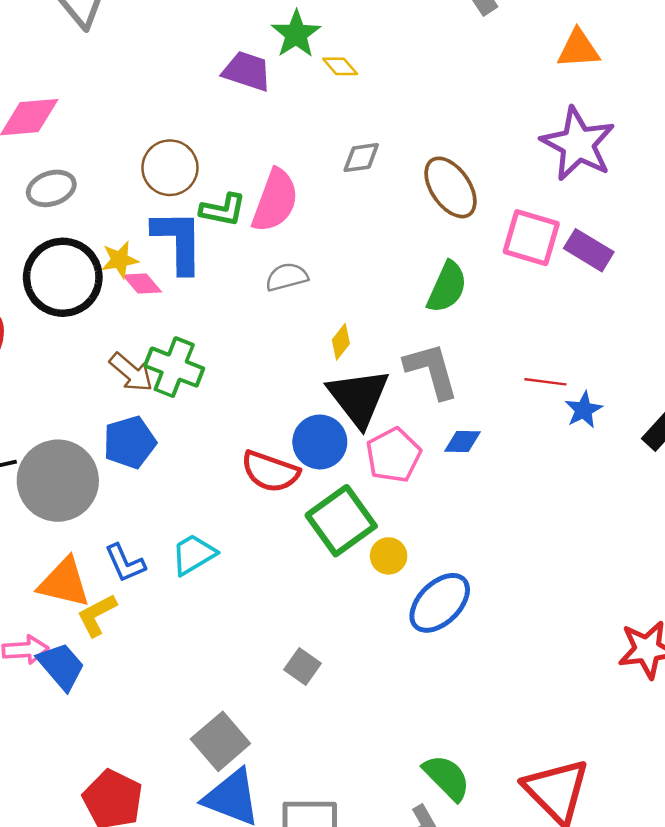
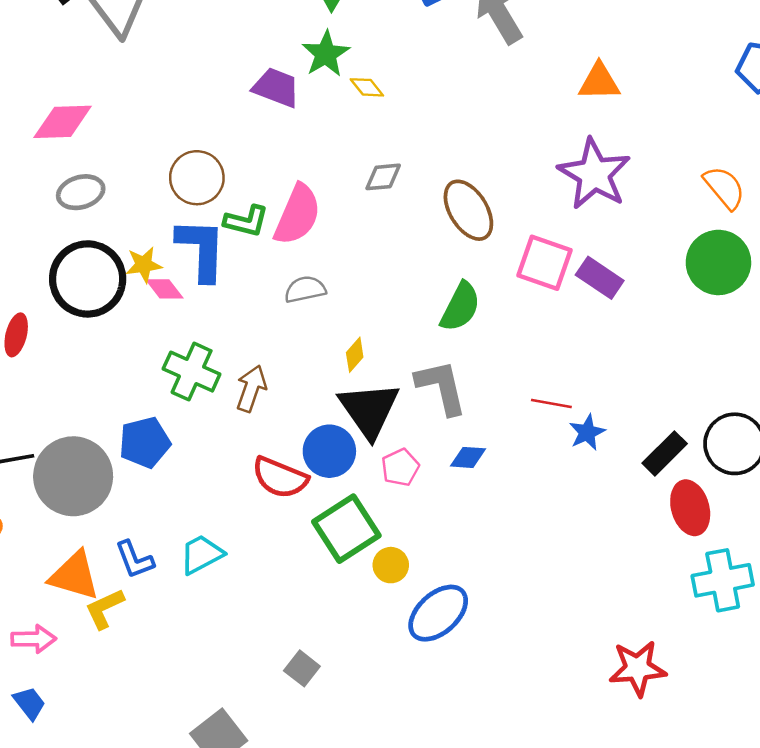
brown arrow: (131, 372) -> (251, 388), moved, turned -114
pink pentagon: (393, 455) -> (400, 467), size x0.7
blue trapezoid: (61, 666) -> (29, 703), moved, size x0.7

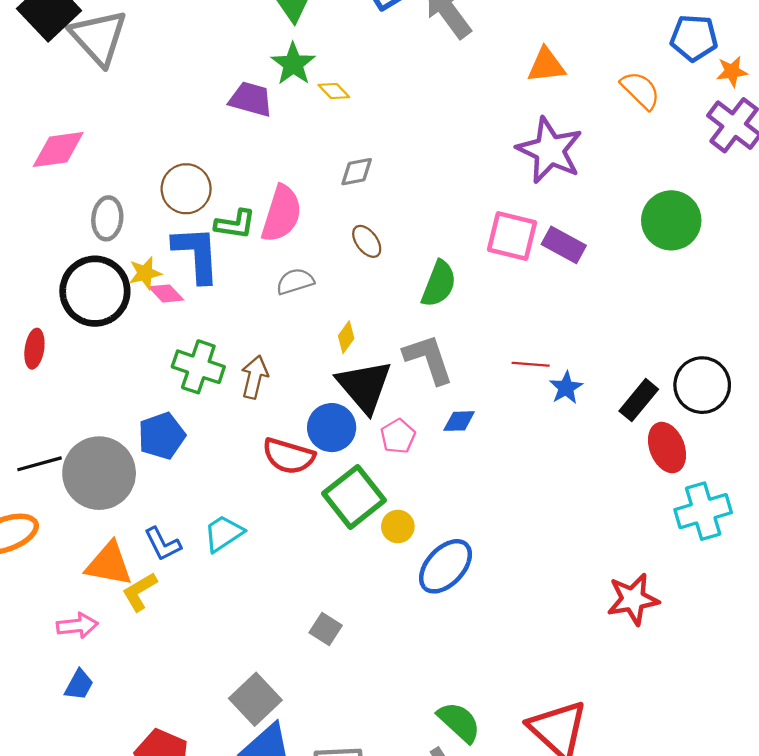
orange semicircle: (724, 187) -> (640, 90), moved
gray ellipse: (81, 192) -> (107, 218), moved, turned -63
brown ellipse: (468, 210) -> (367, 241), moved, size x0.6
blue trapezoid: (29, 703) -> (79, 685), turned 72

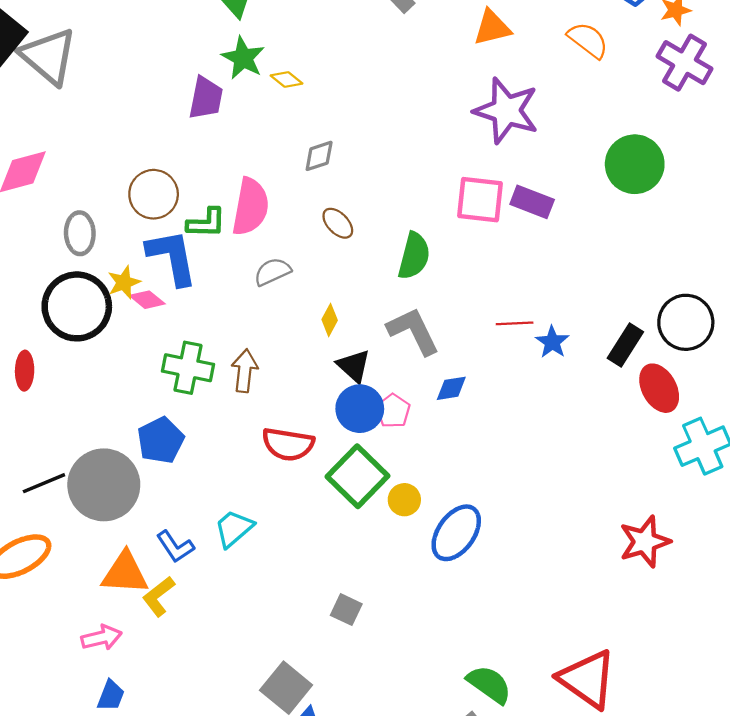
purple trapezoid: (251, 99) -> (206, 98), turned 93
black triangle: (364, 386) -> (354, 366), size x0.6
blue circle: (332, 428) -> (360, 409), moved

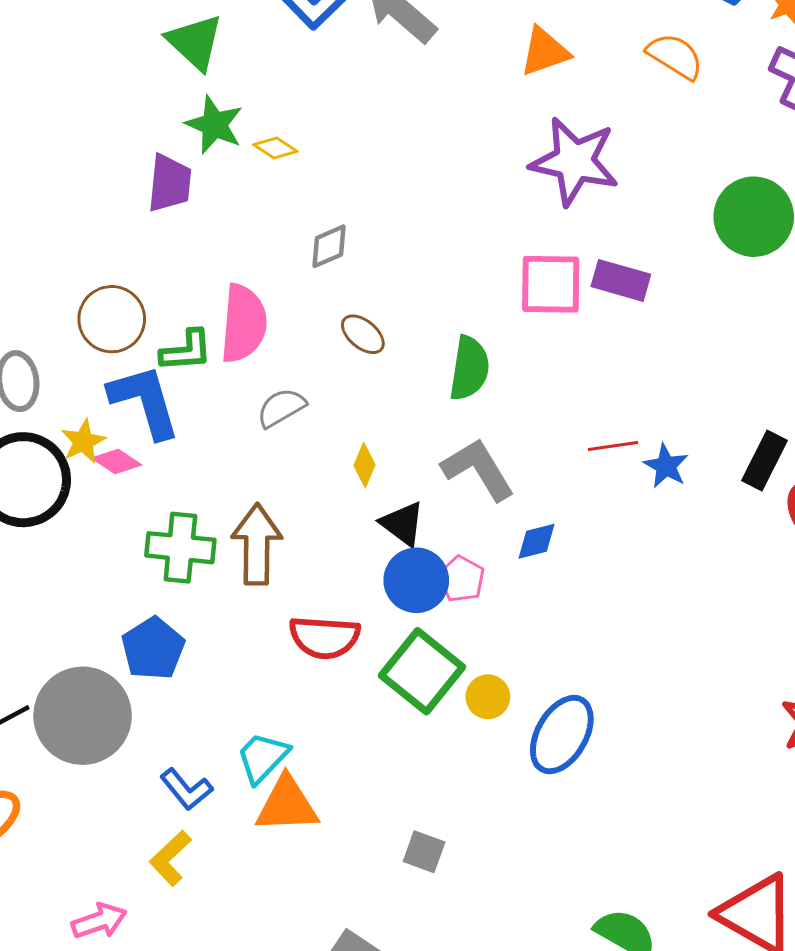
brown arrow: (245, 371) -> (257, 544), size x1.4
orange triangle: (125, 573) -> (287, 805), moved

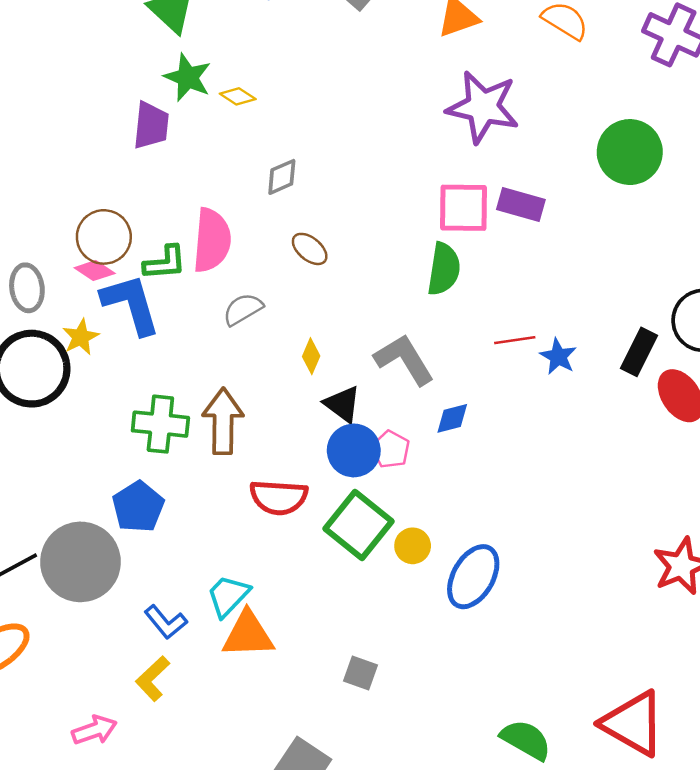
green semicircle: (469, 368) -> (444, 269), moved
pink diamond: (117, 462) -> (95, 271), moved

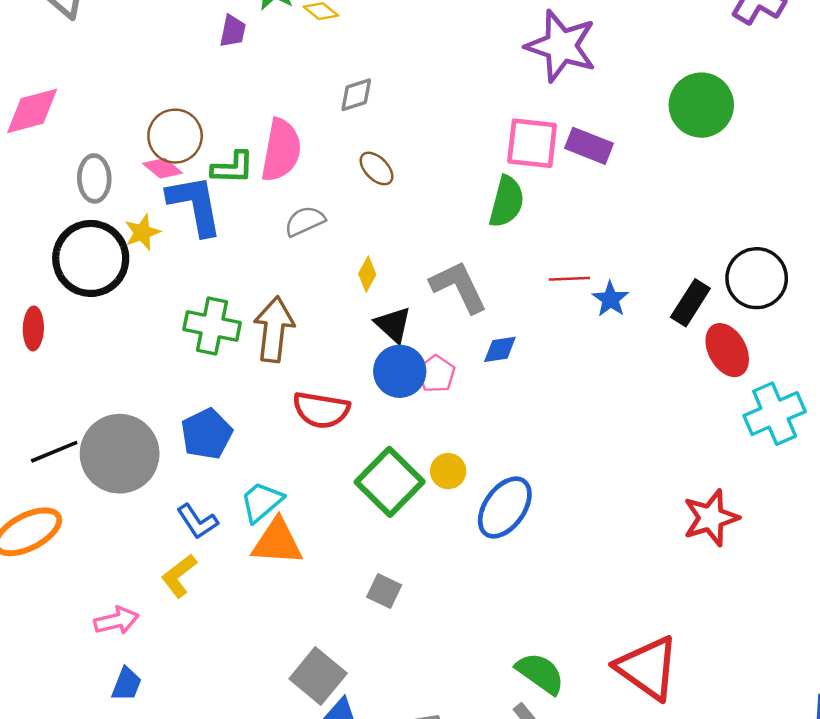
purple trapezoid: (151, 125) -> (233, 31), size x0.7
blue pentagon: (138, 507) -> (207, 434), moved
green square: (359, 525) -> (390, 482), moved

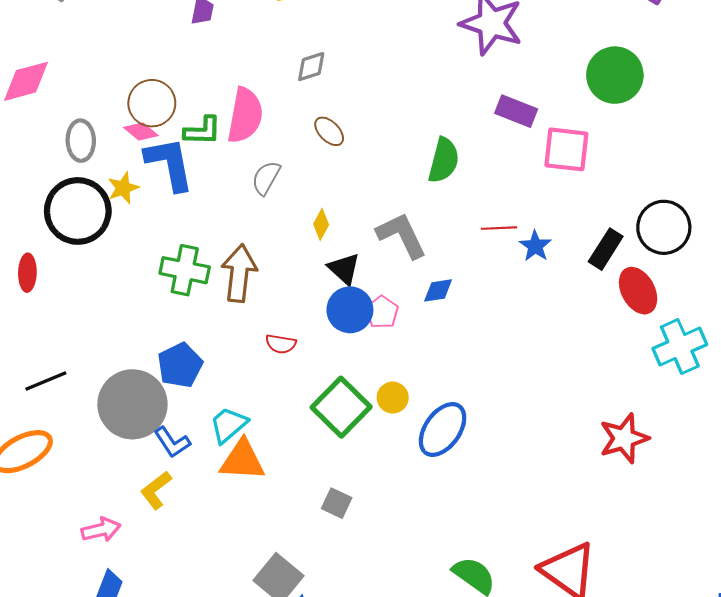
pink square: (532, 143) -> (566, 149), moved
gray semicircle: (305, 221) -> (266, 178), turned -36
red semicircle: (321, 410) -> (281, 344), size x0.6
gray circle: (120, 454) -> (132, 404), moved

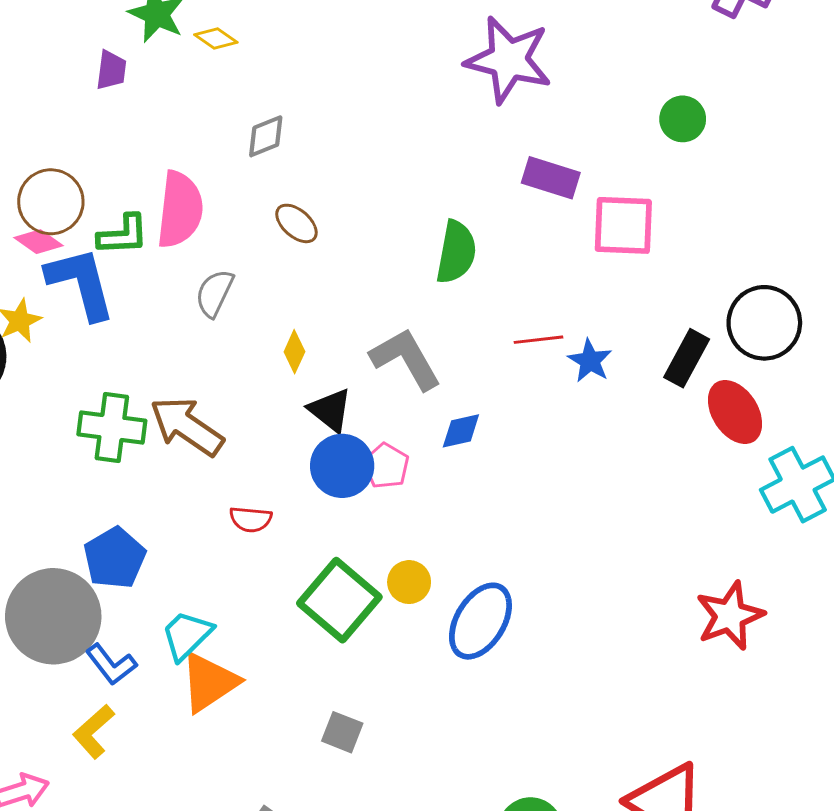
green circle: (615, 75) -> (683, 119), size x0.6
brown arrow: (239, 273) -> (187, 426), turned -58
orange triangle: (242, 460) -> (209, 682), turned -33

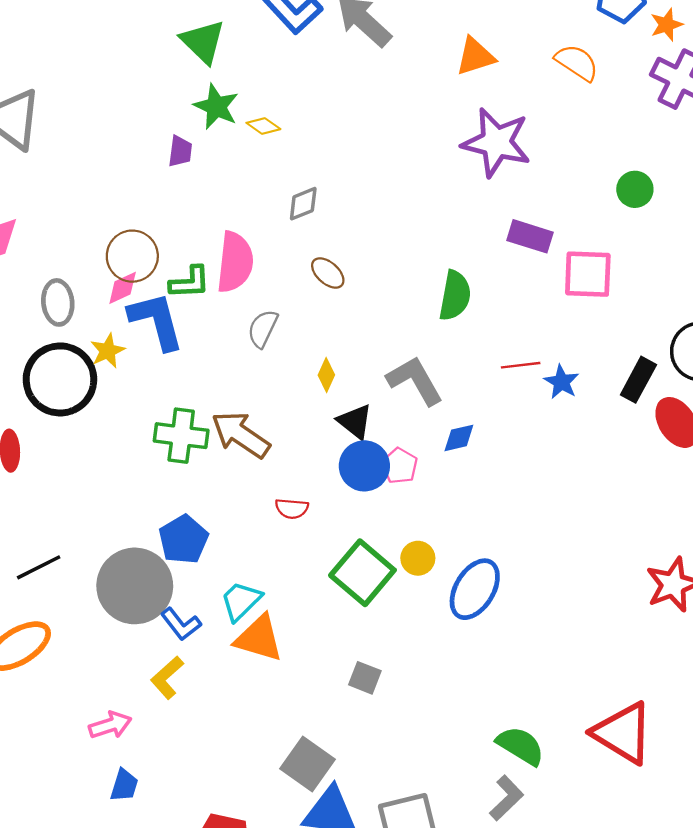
pink diamond: (39, 242) -> (123, 288), turned -60
orange triangle: (209, 682) -> (259, 638), turned 50

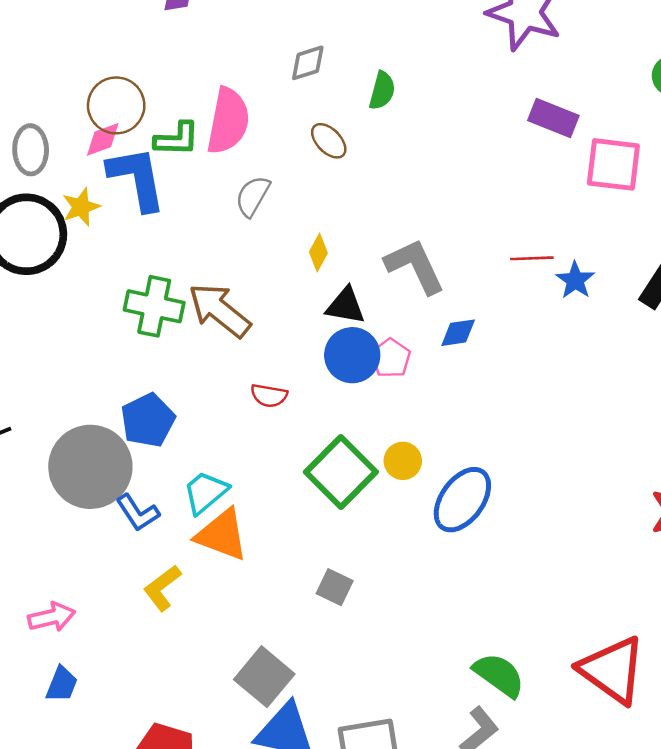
green semicircle: (455, 296) -> (382, 91), moved, size x0.7
black triangle: (355, 422) -> (346, 306), turned -33
yellow L-shape: (167, 678) -> (162, 588), moved

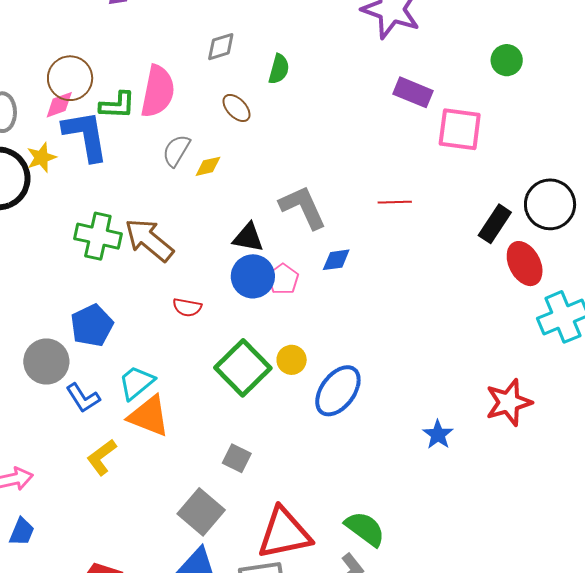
yellow diamond: (318, 252) -> (208, 166), moved, turned 48
blue star: (575, 280) -> (438, 434), moved
gray circle: (90, 467) -> (46, 362), size x0.7
red triangle: (612, 670) -> (284, 533), moved, turned -48
gray square: (264, 677) -> (201, 512), moved

